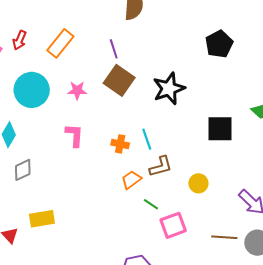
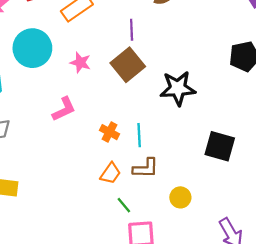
pink L-shape: (74, 135) -> (64, 109), turned 45
orange trapezoid: (131, 180) -> (111, 173), turned 145

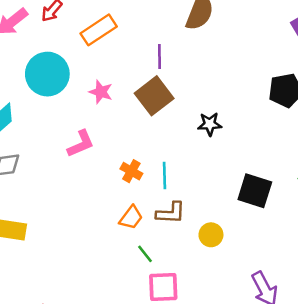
black star: (178, 88) -> (210, 124), size x0.6
yellow circle: (180, 197) -> (211, 235), moved

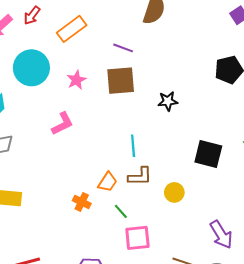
purple line: (160, 57) -> (123, 48), turned -66
pink star: (101, 92) -> (76, 80), turned 30
brown square: (154, 96) -> (121, 81), turned 36
orange cross: (131, 171) -> (82, 202), moved

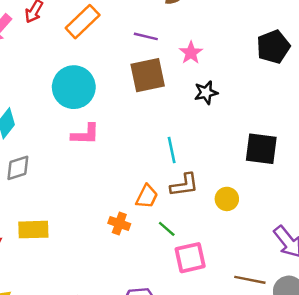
cyan circle: (31, 68) -> (74, 87), moved
pink star: (76, 80) -> (191, 53), moved
pink L-shape: (62, 124) -> (85, 134), turned 35

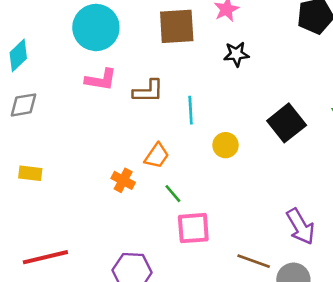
black square: (261, 149) -> (287, 123), turned 36
brown L-shape: (184, 185) -> (148, 91), moved
yellow circle: (227, 199) -> (226, 145), moved
yellow rectangle: (33, 230) -> (30, 173), size x0.7

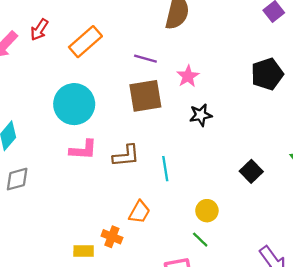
black square: (287, 123) -> (251, 171), size x0.7
yellow circle: (226, 145) -> (207, 211), moved
yellow rectangle: (30, 173) -> (84, 251), moved
green line: (173, 194) -> (200, 240), moved

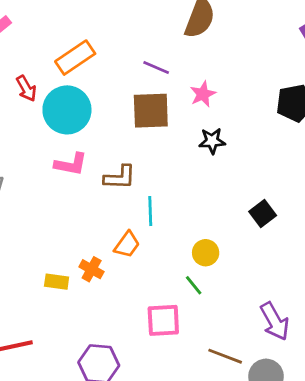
red arrow: (39, 30) -> (26, 88), moved, turned -70
orange rectangle: (85, 42) -> (75, 58), moved
cyan line: (165, 169) -> (150, 211), moved

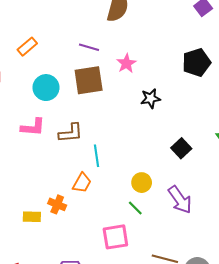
orange rectangle: (75, 58) -> (27, 47), size x0.7
cyan circle: (67, 110) -> (46, 88), moved, size x0.7
black star: (212, 141) -> (151, 98), moved
purple arrow: (275, 321) -> (180, 200), moved

